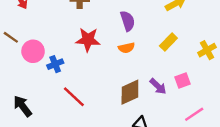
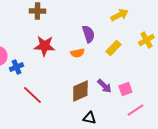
purple semicircle: (128, 21) -> (88, 34), moved
yellow cross: (207, 50) -> (146, 40), moved
pink square: (182, 80) -> (125, 89), moved

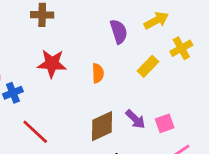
purple semicircle: (88, 34) -> (119, 32), moved
yellow cross: (146, 40) -> (181, 48), moved
orange semicircle: (77, 53) -> (98, 73), turned -80

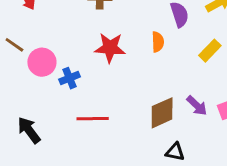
orange semicircle: (98, 73) -> (158, 42), moved
red line: (35, 132) -> (93, 119), turned -44

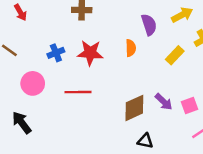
pink circle: (42, 62) -> (33, 83), moved
blue cross: (69, 78) -> (56, 53), moved
red line: (93, 119) -> (78, 92), moved

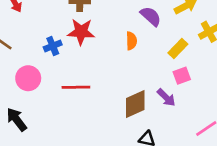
purple semicircle: (149, 25) -> (151, 16), turned -30
red star: (90, 53) -> (81, 32), moved
pink square: (189, 105) -> (182, 76), moved

